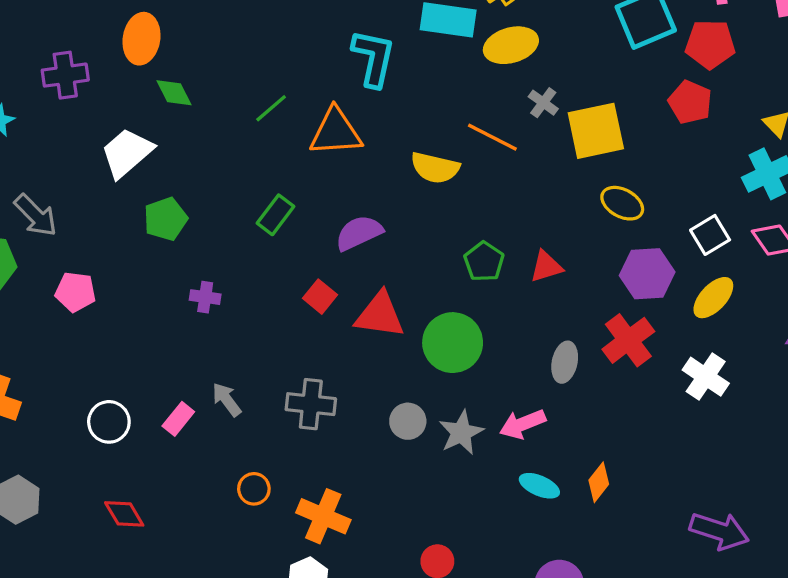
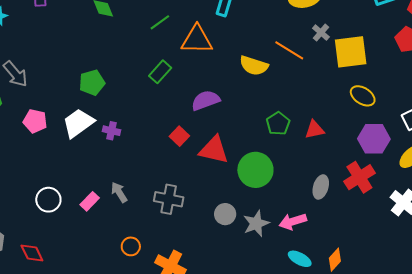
white trapezoid: (127, 153) -> (78, 123), moved
green rectangle: (275, 215) -> (160, 72), moved
red diamond: (124, 514) -> (32, 253), moved

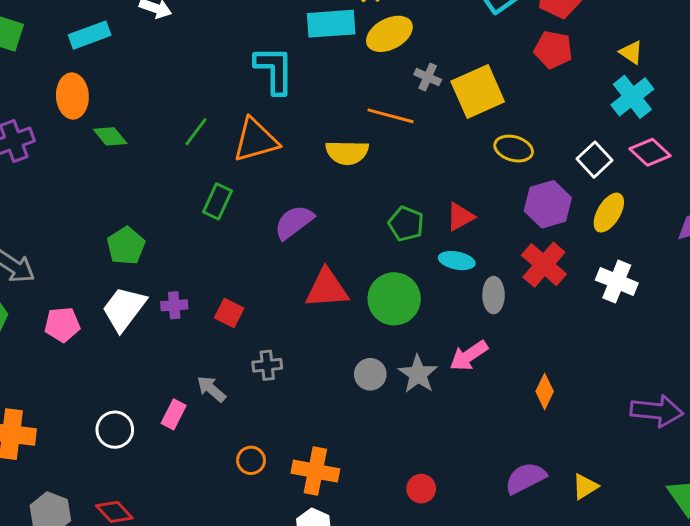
red square: (179, 136) -> (229, 313), moved
gray cross: (169, 199) -> (267, 365), moved, size x0.7
cyan ellipse: (300, 259) -> (457, 261), moved

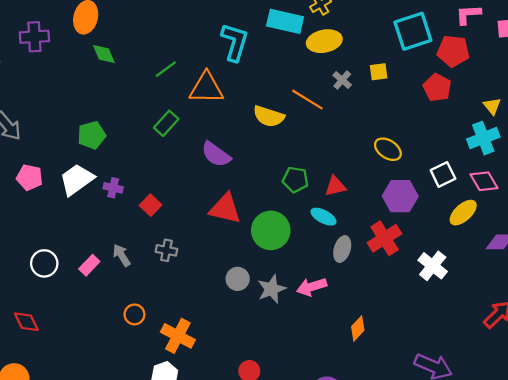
yellow square: (478, 92) -> (379, 72), moved, size x0.5
yellow ellipse: (609, 213) -> (463, 213), moved
purple semicircle: (294, 222) -> (216, 154), turned -124
green pentagon: (406, 224) -> (295, 180), turned -30

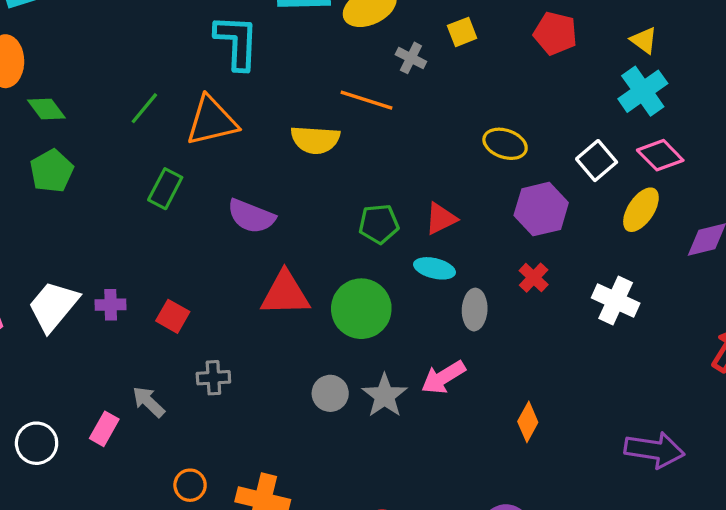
green pentagon: (92, 135) -> (52, 171), moved
red cross: (385, 238) -> (534, 278), size x0.6

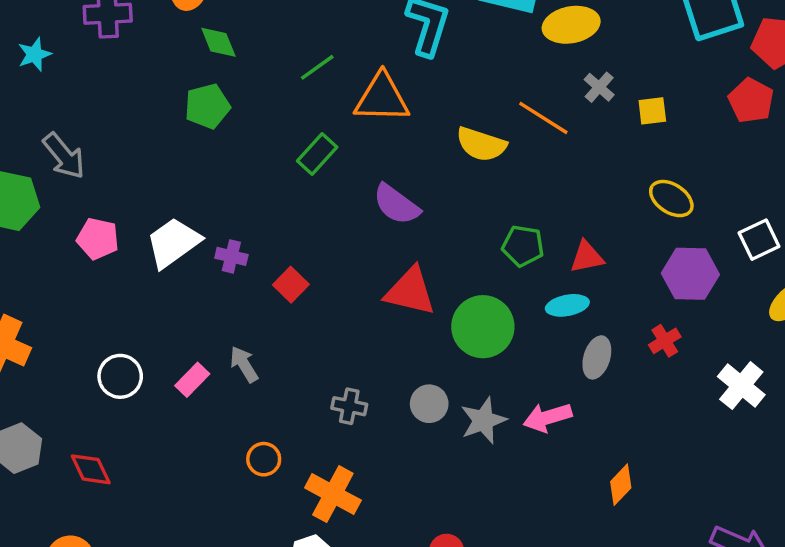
yellow square: (462, 32) -> (652, 111), moved
cyan ellipse: (435, 268) -> (567, 305), turned -39
gray cross: (213, 378) -> (349, 406), moved

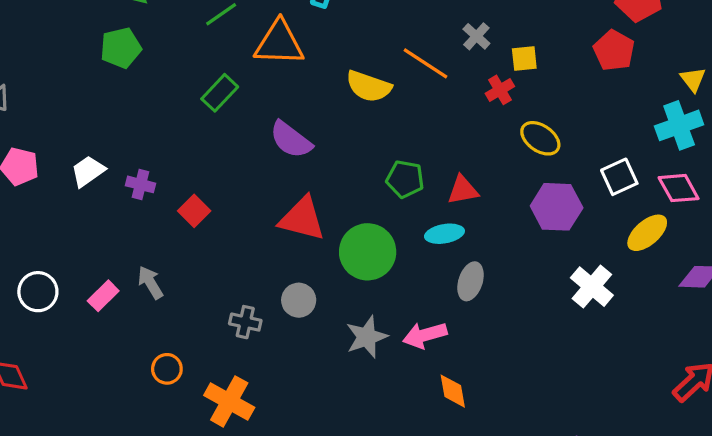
white trapezoid: (173, 243) -> (88, 171), size x0.7
red cross: (665, 341) -> (500, 90), moved
white cross: (741, 386) -> (592, 287), moved
gray circle: (429, 404) -> (299, 300), moved
orange diamond: (621, 485) -> (453, 391), moved, turned -54

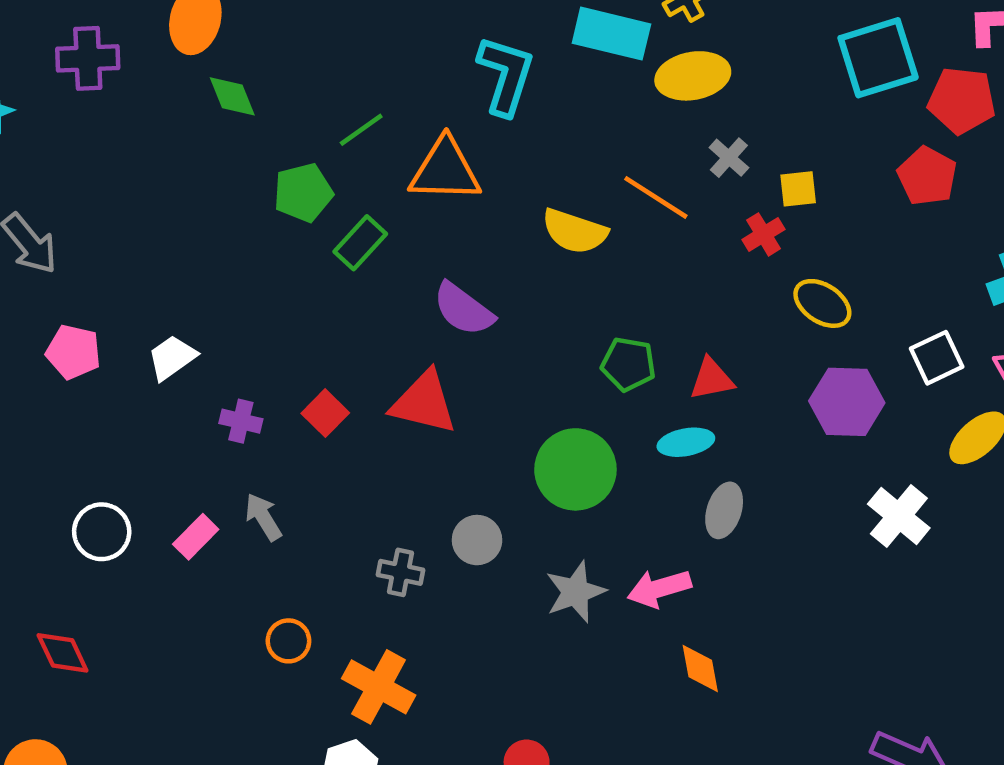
green pentagon: (121, 48) -> (303, 193), moved
purple cross: (141, 184) -> (241, 421), moved
red triangle: (302, 219) -> (424, 403), moved

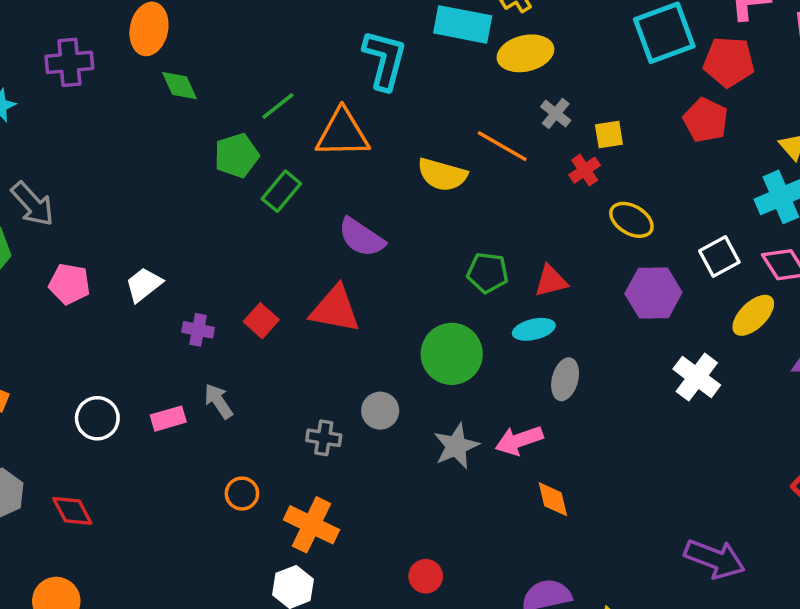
pink rectangle: (196, 537) -> (168, 419), turned 32

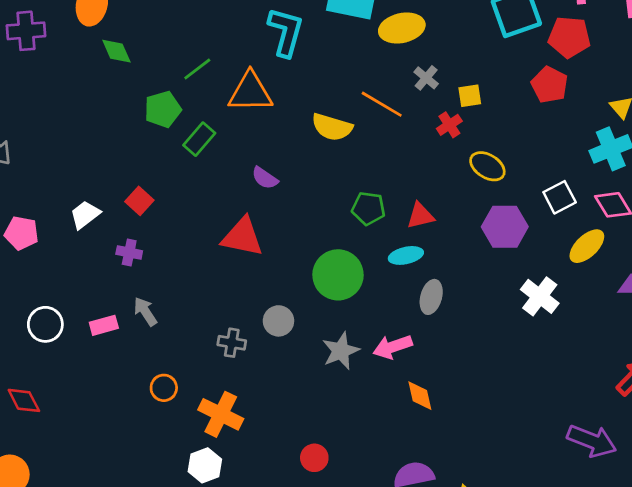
purple semicircle: (361, 237) -> (265, 178), size x0.7
pink pentagon: (69, 284) -> (21, 233), moved
red square: (261, 321) -> (139, 201), moved
purple arrow: (715, 559) -> (592, 441), moved

